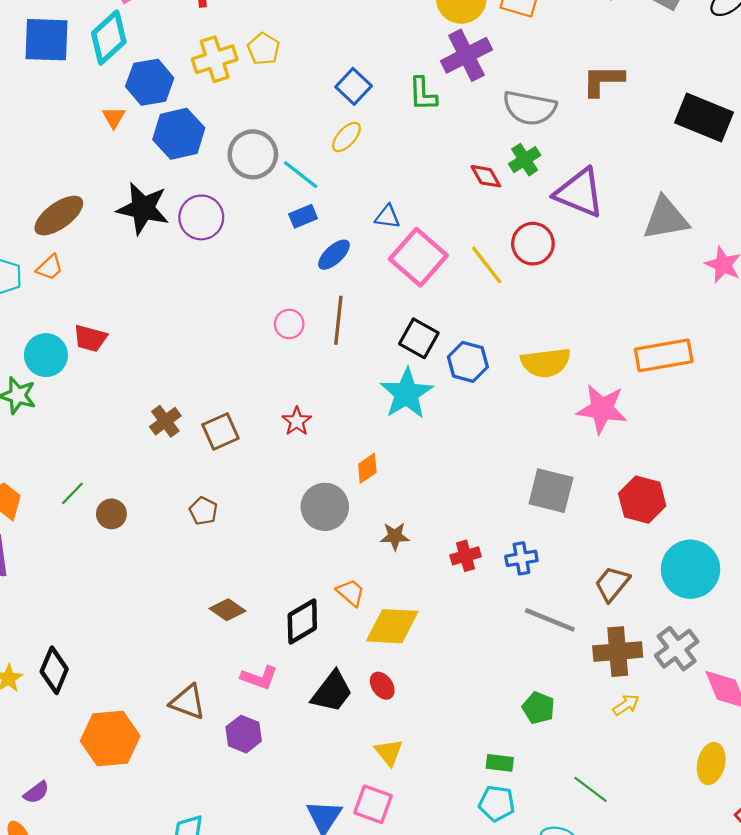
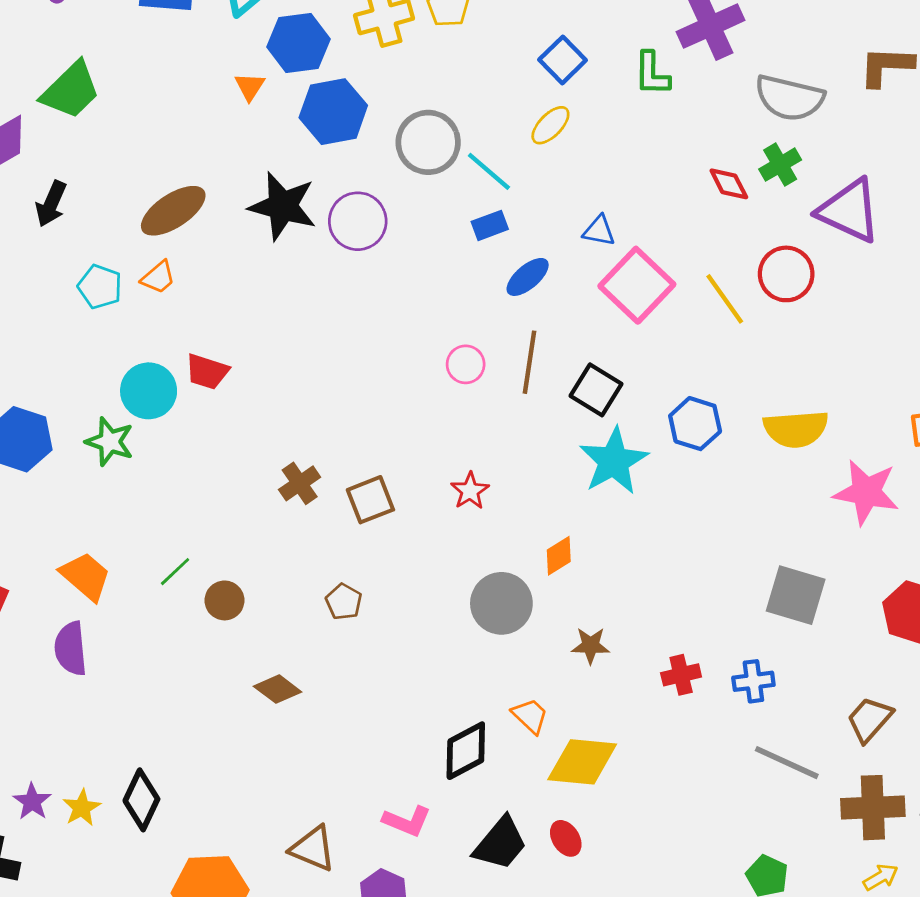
black square: (419, 338) -> (596, 390), moved
brown diamond: (227, 610) -> (278, 689), moved

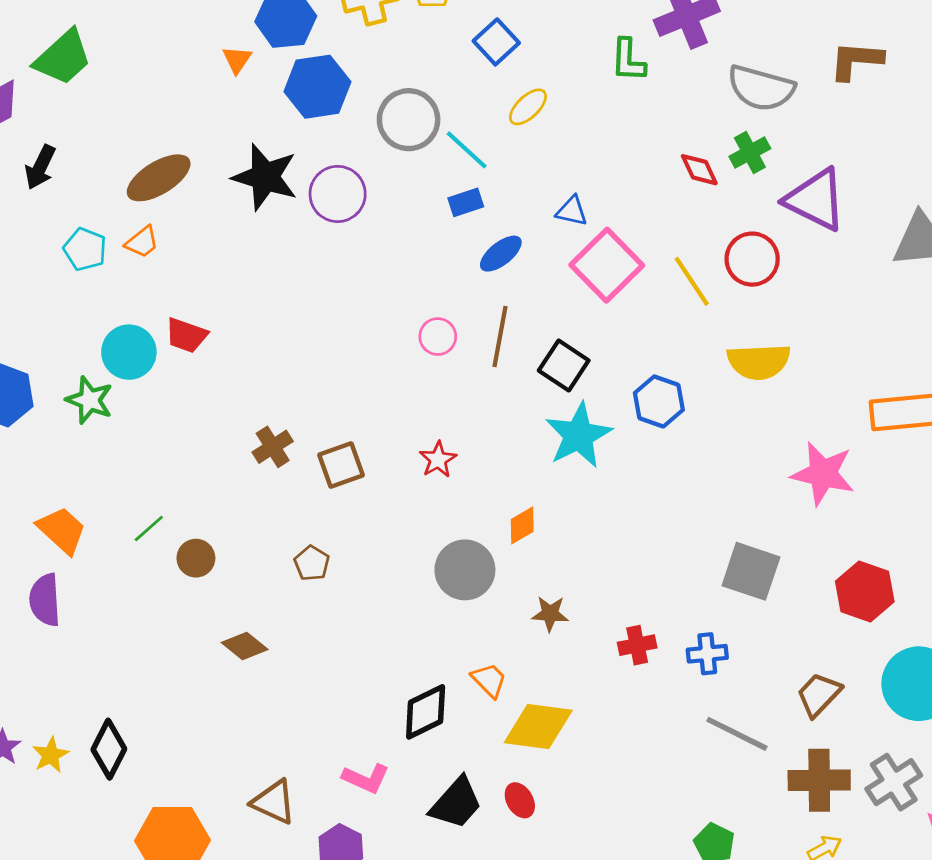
blue square: (563, 60) -> (496, 42), moved
yellow semicircle: (796, 429) -> (759, 362), moved

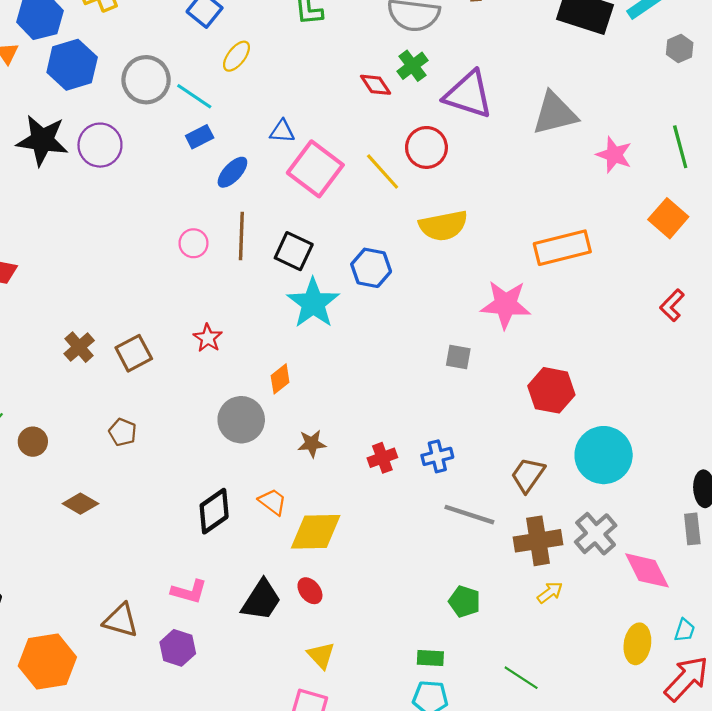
gray square: (751, 571) -> (458, 357), moved, size x0.6
black diamond: (426, 712) -> (214, 511), moved

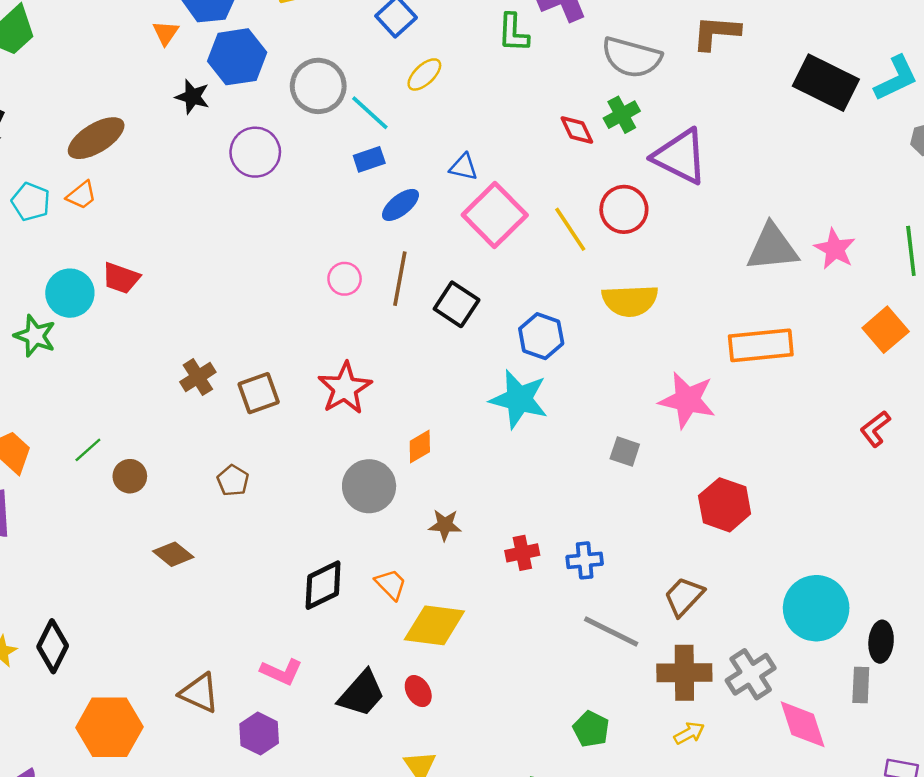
gray triangle: (555, 113) -> (772, 248), moved
black star: (42, 140) -> (192, 97), moved, size x0.6
cyan star: (313, 303) -> (519, 399), moved, turned -30
red star: (208, 338) -> (345, 388), size x1.6
cyan circle: (604, 455) -> (816, 608), moved

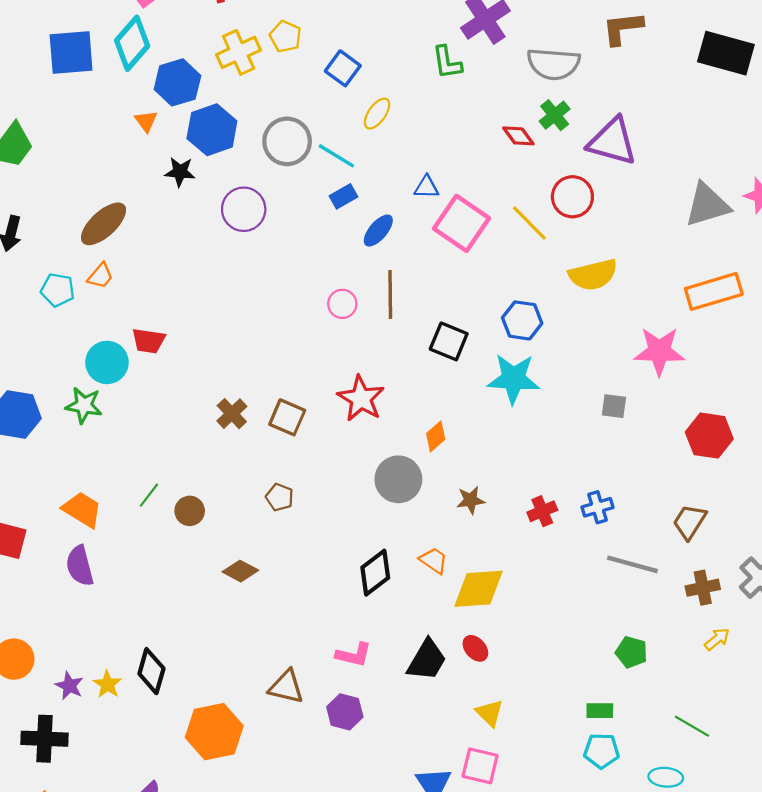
black square: (457, 304) -> (449, 341), moved
brown square: (259, 393) -> (287, 417), turned -36
brown cross: (684, 673) -> (703, 588), size x0.7

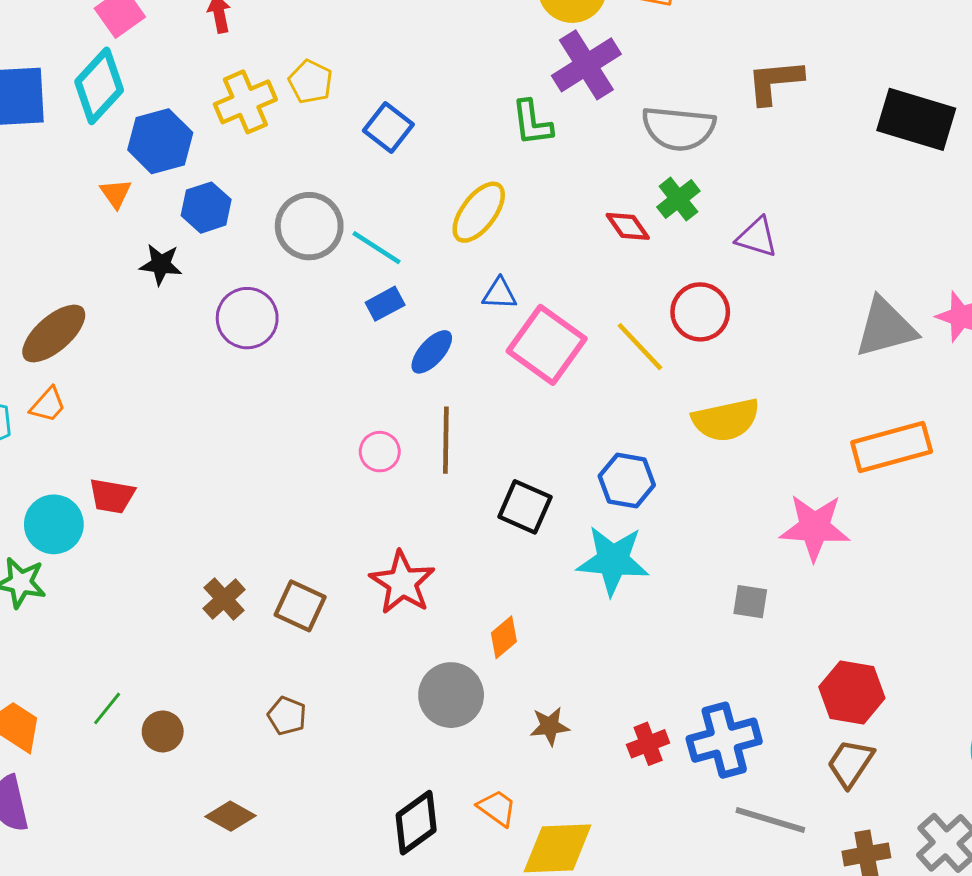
yellow ellipse: (377, 114) -> (479, 212), moved, size x1.4
blue hexagon: (212, 130) -> (206, 208), size x0.7
purple triangle: (612, 141) -> (757, 237), size x0.6
red hexagon: (709, 436) -> (852, 692), moved
blue cross: (598, 507) -> (724, 740), size x1.6

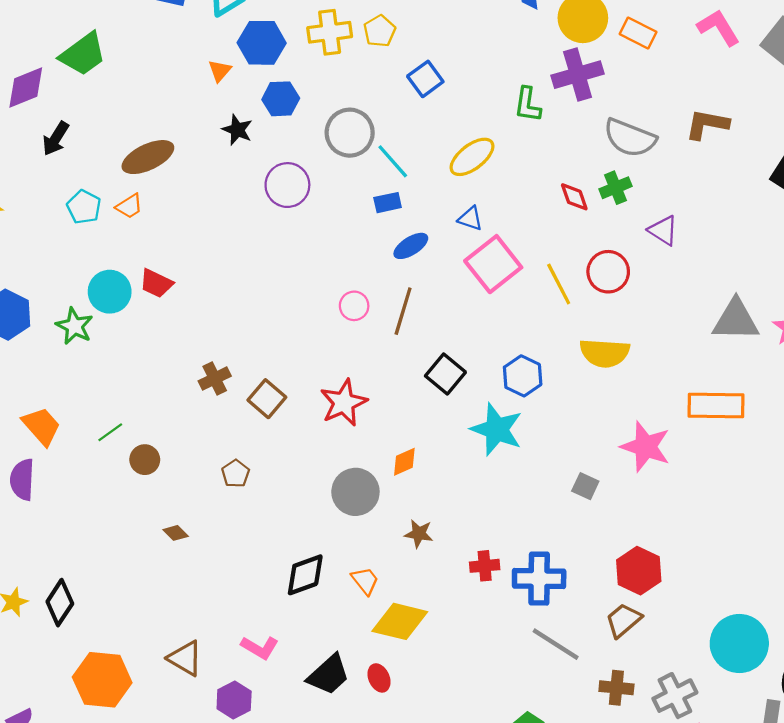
brown diamond: (230, 816) -> (176, 533), size x0.7

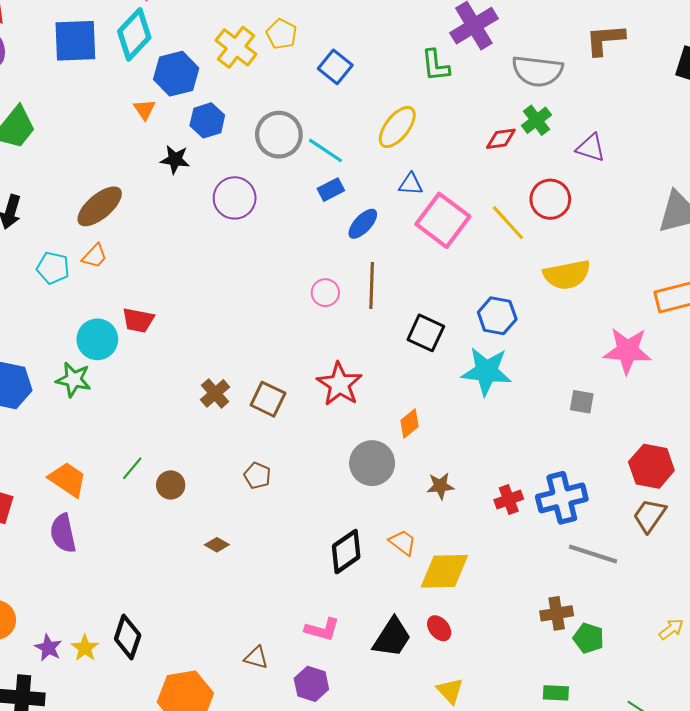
yellow cross: (330, 32) -> (236, 47), turned -30
red diamond: (574, 197) -> (501, 139), turned -64
brown triangle: (185, 658) -> (256, 658), size x0.7
brown cross: (616, 688) -> (557, 613), moved

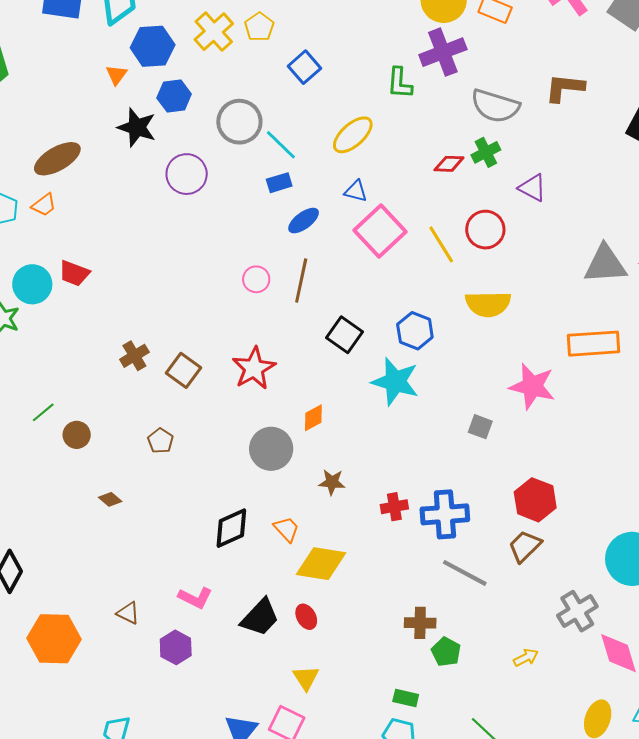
black star: (175, 160) -> (137, 127), size x1.4

